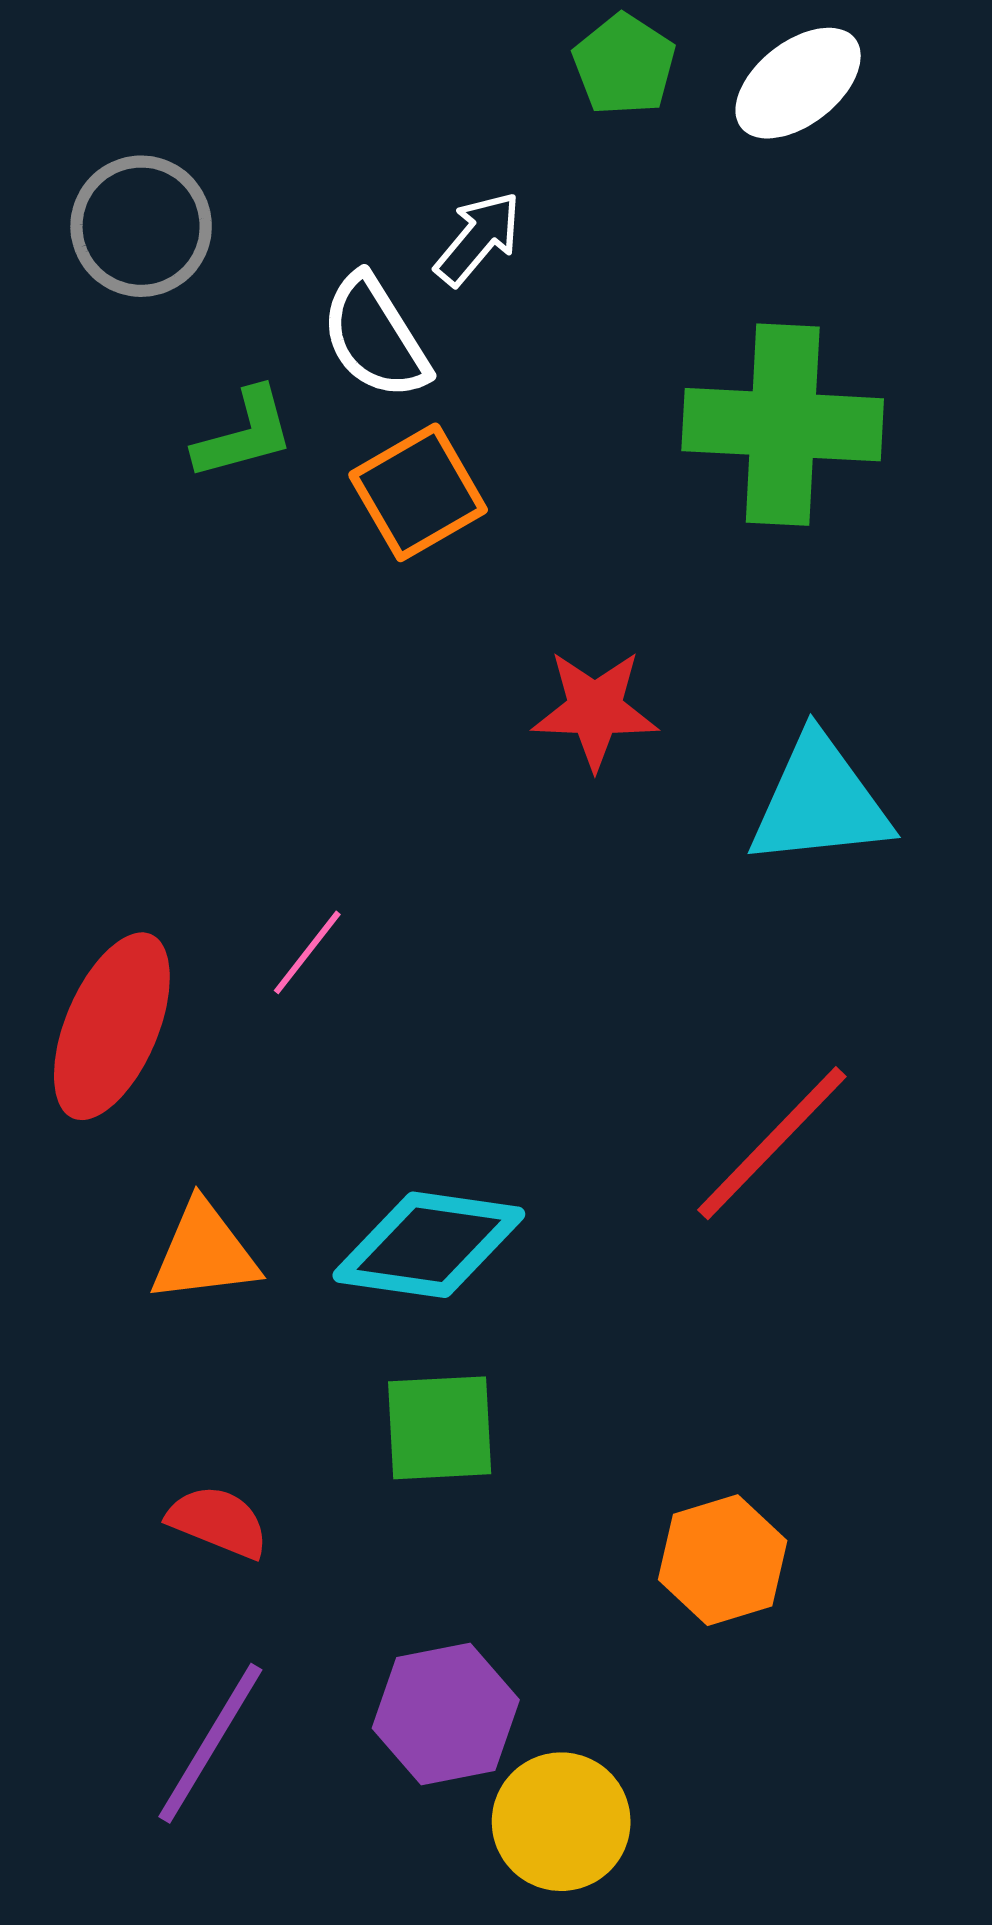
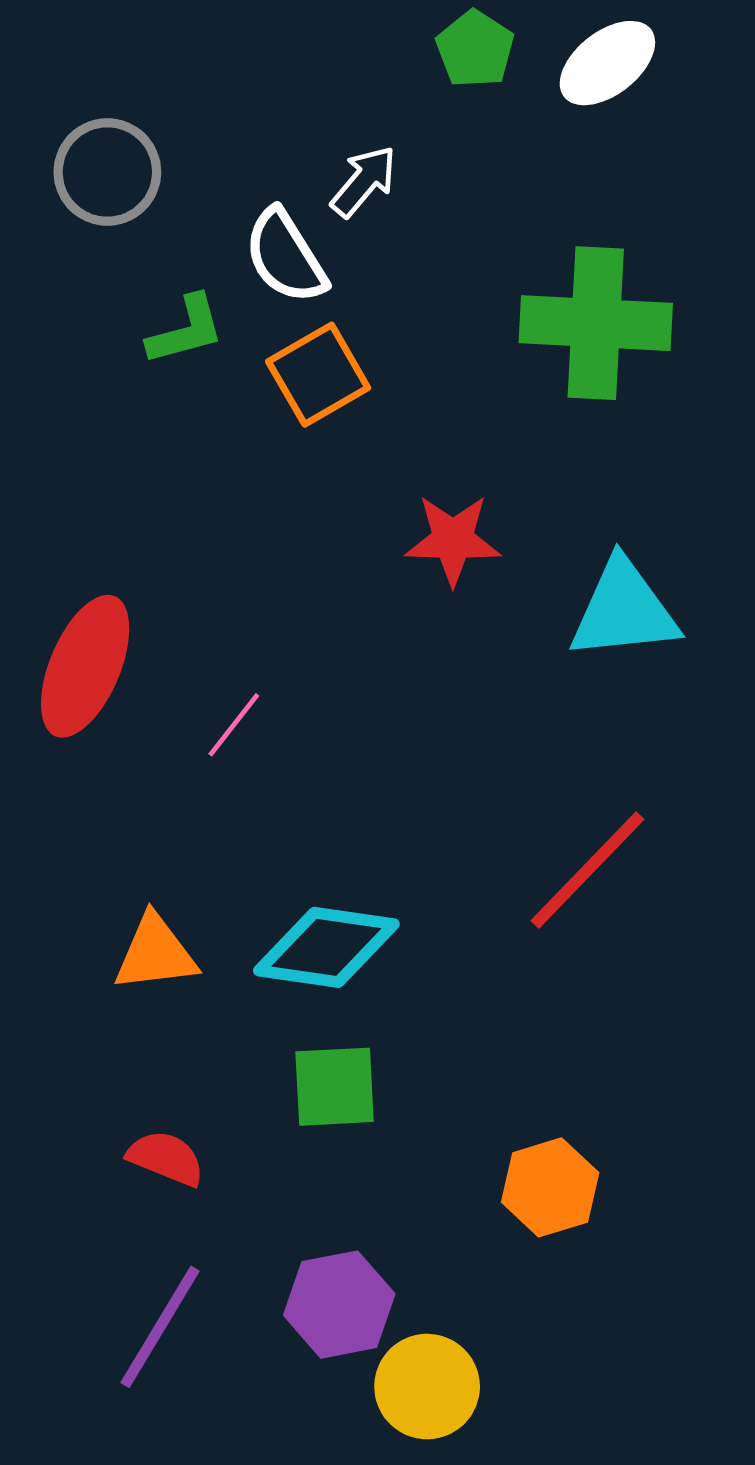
red ellipse: (112, 1026) -> (85, 666), moved

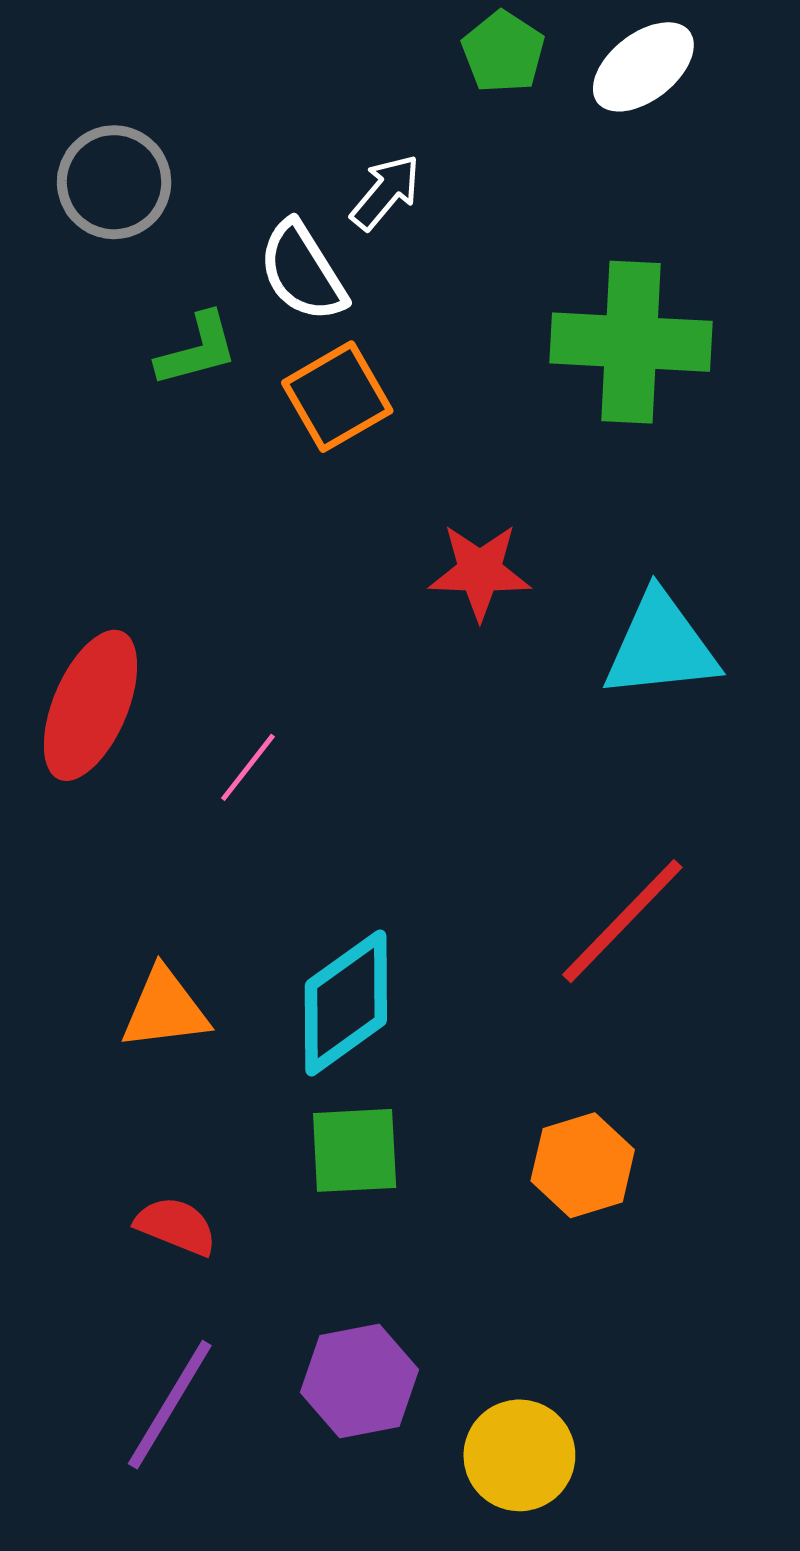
cyan diamond: (326, 947) -> (346, 1003), turned -44
orange hexagon: (550, 1187) -> (583, 1165), moved
yellow circle: (427, 1387) -> (519, 1455), moved

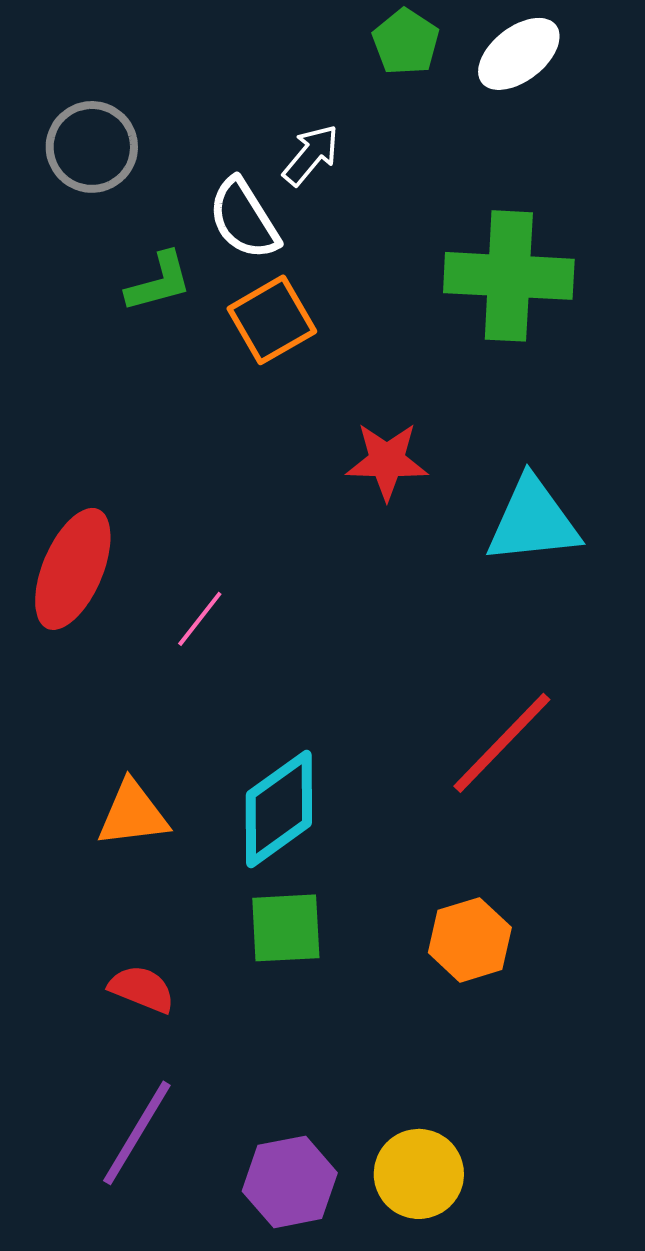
purple hexagon: (360, 1381) -> (290, 1182), moved

